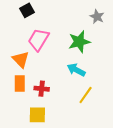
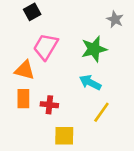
orange triangle: (21, 59) -> (25, 70), turned -30
yellow square: (37, 115) -> (64, 136), moved

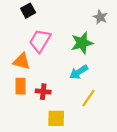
cyan arrow: (90, 82) -> (79, 72), turned -60

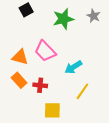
pink trapezoid: (40, 41) -> (45, 51), moved, turned -75
green star: (82, 43) -> (63, 19), moved
orange rectangle: (21, 86) -> (19, 80), turned -42

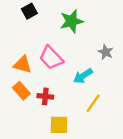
gray star: (94, 16) -> (106, 52), moved

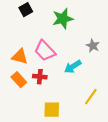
red cross: (45, 96) -> (40, 77), moved
yellow line: (93, 103) -> (91, 97), moved

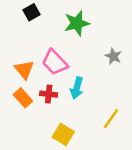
orange triangle: (20, 57) -> (24, 70), turned 36
cyan arrow: (73, 67) -> (77, 88), moved, turned -42
yellow square: (52, 110) -> (63, 134), turned 30

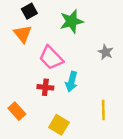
orange triangle: (24, 70) -> (23, 34), moved
orange rectangle: (23, 98) -> (17, 111), moved
yellow line: (111, 119) -> (103, 110), turned -36

